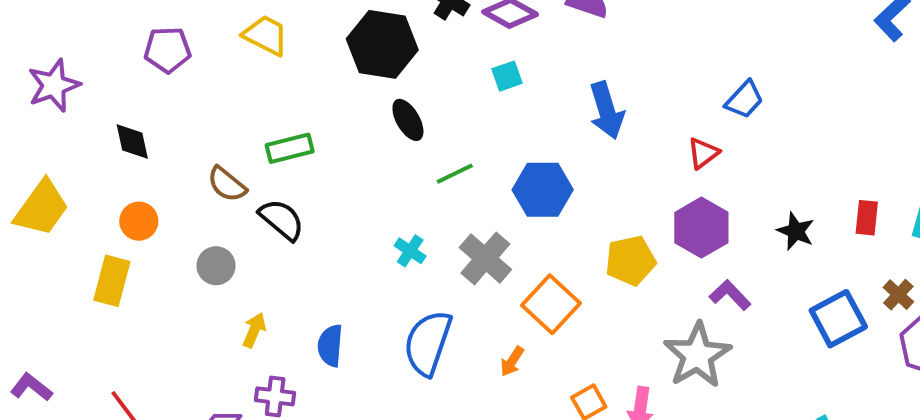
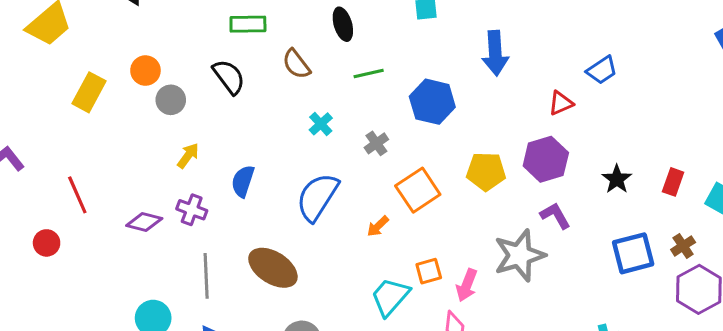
brown semicircle: (227, 184) -> (296, 64), moved
orange circle: (139, 221) -> (145, 71), moved
gray cross: (485, 258) -> (376, 143), size x0.6

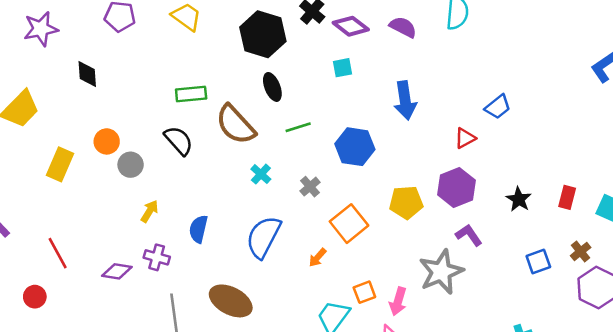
brown semicircle: (296, 64) -> (236, 125), size x1.6
blue square: (633, 253) -> (538, 262), size x0.7

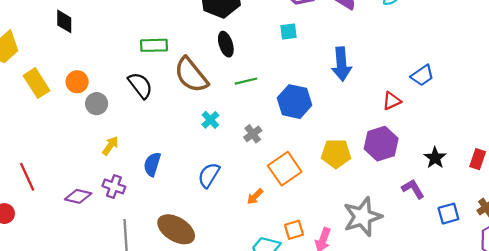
yellow rectangle: (60, 164) -> (36, 83), moved, turned -60
purple L-shape: (469, 235) -> (413, 189), moved
blue semicircle: (263, 237) -> (209, 175), size x0.7

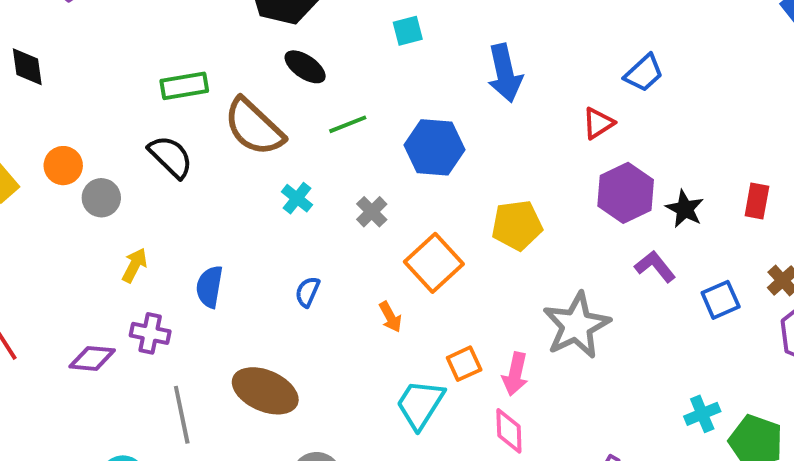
black ellipse: (226, 44) -> (305, 67), turned -30
purple hexagon: (381, 144) -> (626, 193), moved
blue semicircle: (209, 175) -> (307, 292), size x0.7
orange arrow: (255, 197) -> (390, 317), turned -66

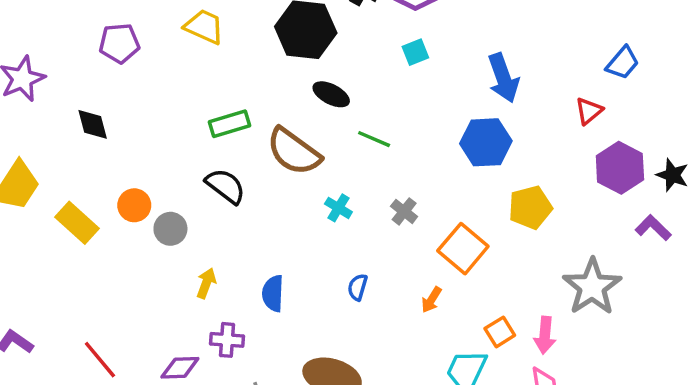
green line: (348, 124) -> (374, 139), turned 52
blue hexagon: (435, 147) -> (486, 142), moved
orange arrow: (390, 317) -> (431, 300), turned 68

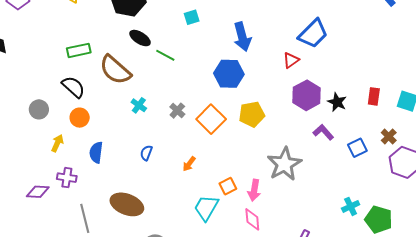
blue trapezoid: (623, 63) -> (313, 34), size x1.5
green line: (374, 139) -> (165, 55), moved
orange circle: (134, 205) -> (80, 118), moved
orange square: (463, 249) -> (211, 119), moved

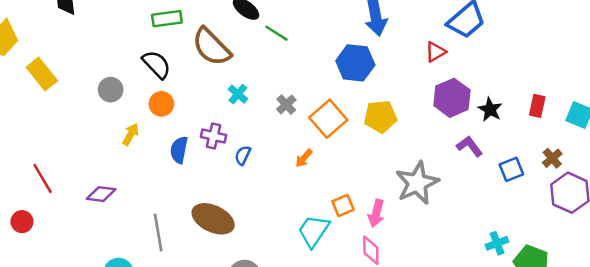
orange arrow: (189, 164) -> (304, 158), moved
purple cross: (67, 178) -> (213, 136), moved

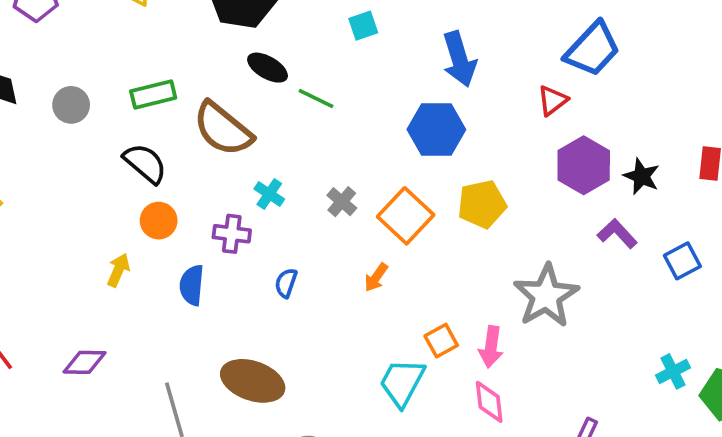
gray circle: (111, 90) -> (71, 105), moved
purple cross: (213, 136) -> (232, 234), moved

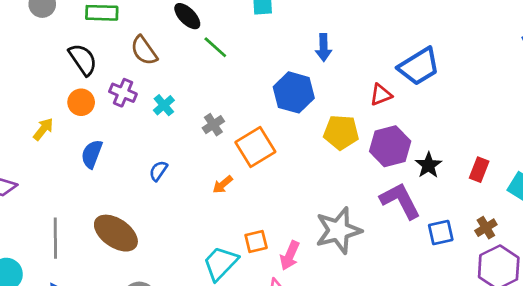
blue arrow: (459, 59) -> (324, 48), size x0.7
brown semicircle: (223, 129) -> (144, 50), size x0.7
yellow pentagon: (482, 204) -> (341, 132), moved
purple cross: (232, 234) -> (123, 93), moved
purple L-shape: (617, 234) -> (400, 201), size x1.5

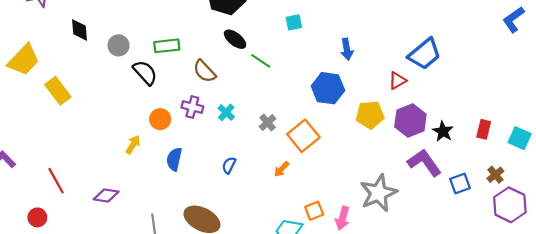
black semicircle: (83, 60) -> (145, 73), moved

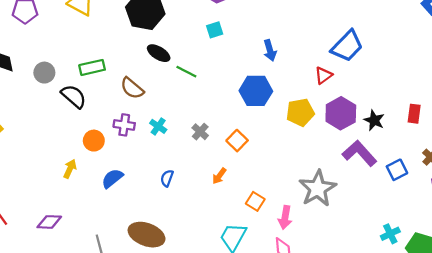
orange square: (303, 136) -> (237, 141), size x0.7
blue semicircle: (174, 159) -> (112, 178), turned 45
orange square: (314, 211) -> (255, 201), moved, turned -30

